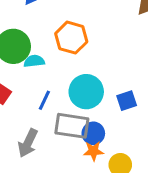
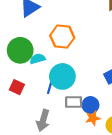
cyan circle: (86, 92) -> (62, 76), moved
gray rectangle: (72, 126) -> (74, 102), size x0.7

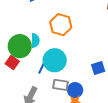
green circle: (20, 50) -> (20, 46), moved
cyan semicircle: (38, 59) -> (35, 40), turned 96

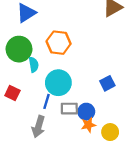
green circle: (20, 46) -> (19, 49), moved
blue line: (42, 67) -> (46, 101), moved

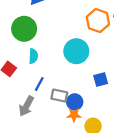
orange hexagon: (59, 43) -> (98, 21), moved
cyan semicircle: (34, 65) -> (33, 56), moved
cyan circle: (58, 83) -> (76, 51), moved

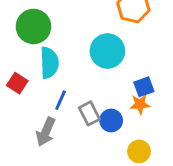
cyan semicircle: (33, 56) -> (49, 63), size x1.5
gray rectangle: (59, 95) -> (89, 113), turned 56
orange star: (74, 115) -> (140, 104), moved

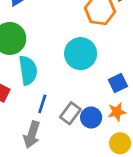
orange star: (140, 104) -> (117, 112), moved
gray rectangle: (89, 113) -> (70, 113), turned 70

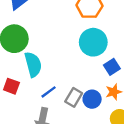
cyan circle: (81, 54) -> (93, 42), moved
blue line: (42, 104) -> (49, 92), turned 42

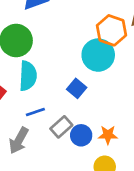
cyan circle: (93, 42) -> (98, 55), moved
blue square: (112, 67) -> (77, 88), moved, turned -35

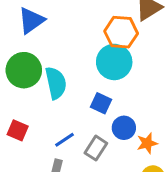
cyan semicircle: (28, 76) -> (56, 83), moved
blue circle: (81, 135) -> (124, 128), moved

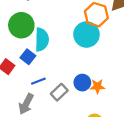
blue square: (101, 103) -> (28, 57), moved
orange star: (147, 143) -> (97, 86), moved

